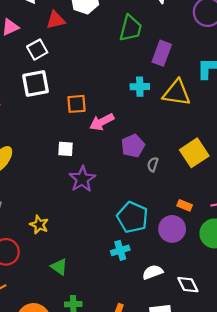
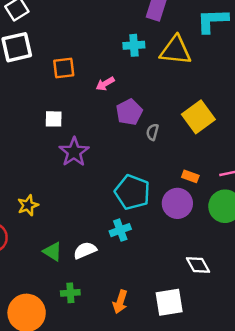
pink arrow: (102, 122) -> (105, 84), moved, size x0.7
yellow star: (39, 225) -> (28, 205), turned 30
white semicircle: (153, 272) -> (85, 250), moved

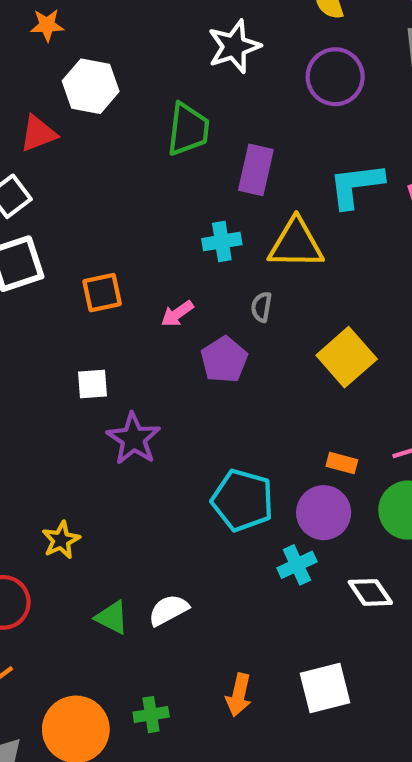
gray semicircle: (152, 132) -> (261, 307), moved
cyan cross: (120, 230) -> (297, 565), moved
white diamond: (198, 265) -> (370, 592), moved
green cross: (70, 293) -> (151, 715), moved

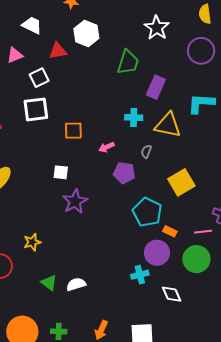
white star: (234, 46) -> (157, 28), turned -30
purple pentagon: (224, 360) -> (124, 173), turned 30
cyan pentagon: (243, 500) -> (147, 212), moved

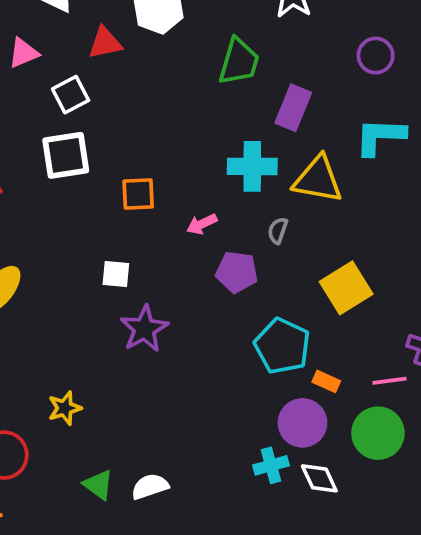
purple circle: (201, 51) -> (376, 56), moved, size x0.7
cyan cross: (134, 117) -> (252, 166), size x1.4
white diamond: (172, 294) -> (319, 478), moved

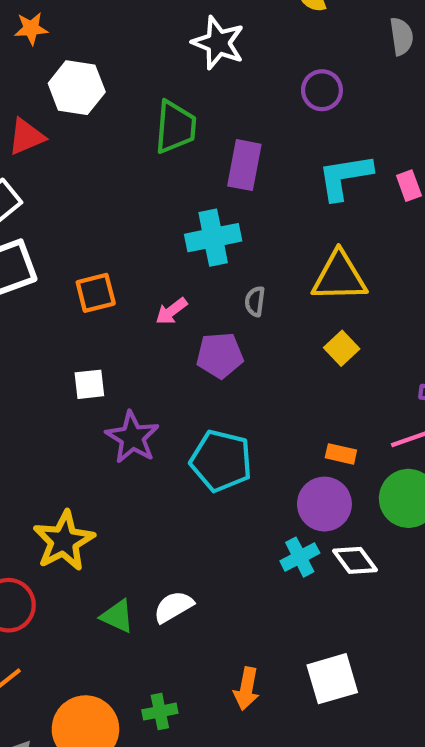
yellow triangle: (318, 179) -> (339, 277), moved
yellow square: (346, 288) -> (342, 348), size x0.6
cyan pentagon: (282, 346) -> (221, 461), moved
yellow star: (65, 408) -> (64, 541), size x1.6

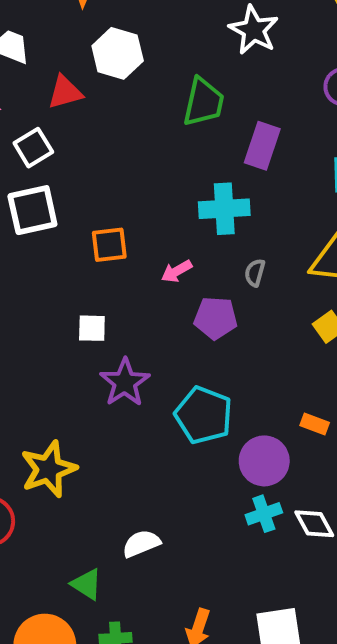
purple circle: (324, 504) -> (264, 461), moved
green triangle: (117, 616) -> (87, 584), moved

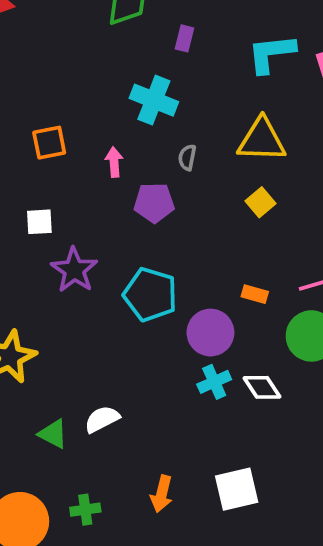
purple rectangle: (262, 146) -> (184, 38), size x0.6
cyan cross: (224, 209) -> (154, 100), turned 30
pink arrow: (177, 271) -> (114, 162), turned 120
green triangle: (87, 584) -> (53, 434), moved

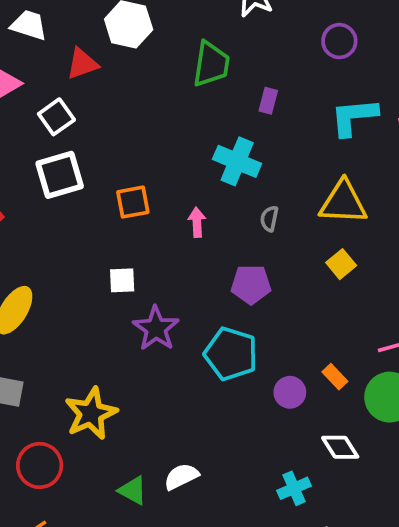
purple pentagon: (154, 203) -> (251, 284), moved
orange rectangle: (255, 294) -> (335, 377), moved, turned 30
purple circle: (210, 333) -> (290, 392), size x0.7
cyan cross: (214, 382) -> (294, 488), moved

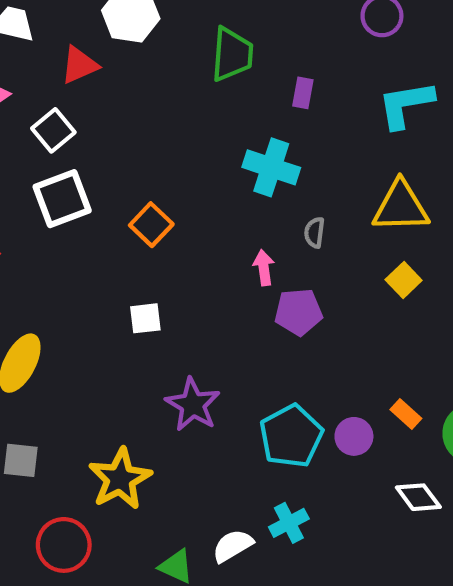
orange square: (133, 202) -> (151, 225), turned -32
pink arrow: (197, 222) -> (264, 268), moved
purple star: (156, 328) -> (193, 405), moved
cyan pentagon: (231, 354) -> (291, 436), moved, turned 30
cyan cross: (294, 488) -> (289, 523), moved

